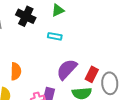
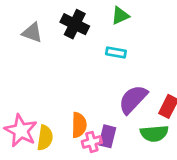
orange semicircle: (16, 71) -> (79, 125), moved

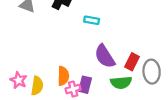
purple semicircle: (133, 99) -> (105, 56), turned -75
pink star: (21, 131) -> (19, 80), size x0.7

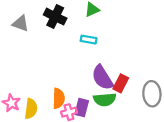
red rectangle: (132, 62) -> (121, 83), moved
green semicircle: (121, 82) -> (105, 100), moved

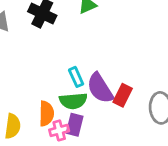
cyan rectangle: (89, 40) -> (76, 77), moved, turned 56
green semicircle: (105, 100) -> (73, 101), moved

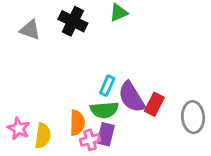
cyan rectangle: (76, 77) -> (107, 86), turned 48

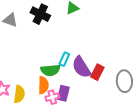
green semicircle: (104, 110) -> (50, 70), moved

